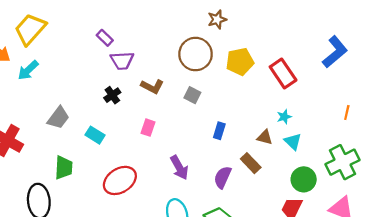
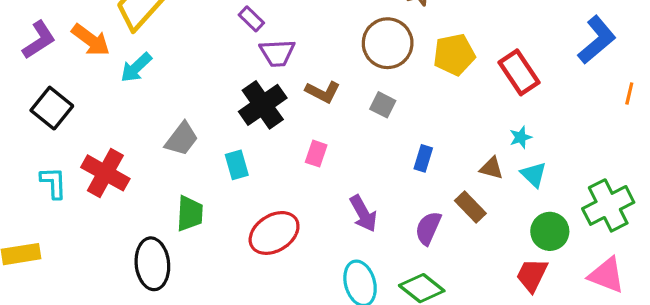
black cross: (112, 95) -> (263, 105), size x1.8
orange line: (347, 112) -> (629, 93), moved
cyan rectangle: (95, 135) -> (237, 165), turned 42

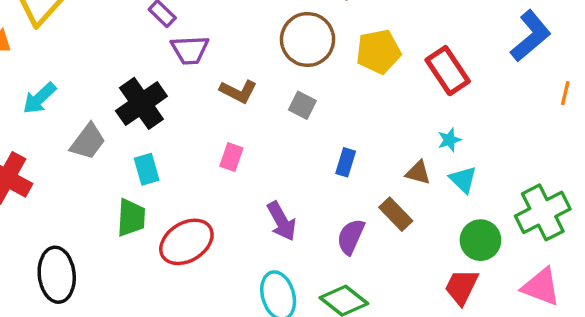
cyan arrow: (136, 68) -> (39, 98), moved
black cross: (263, 105) -> (141, 103), moved
green trapezoid: (190, 214) -> (131, 218), moved

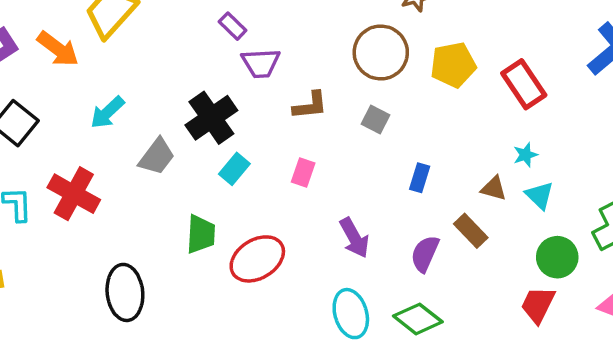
brown L-shape: (238, 91) -> (310, 105), turned -33
cyan rectangle: (147, 169) -> (234, 169), moved, turned 56

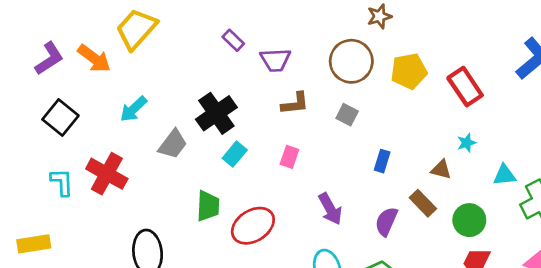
purple trapezoid: (261, 63) -> (275, 60), moved
cyan triangle: (540, 195) -> (504, 175), moved, turned -50
green circle: (557, 257) -> (469, 220), moved

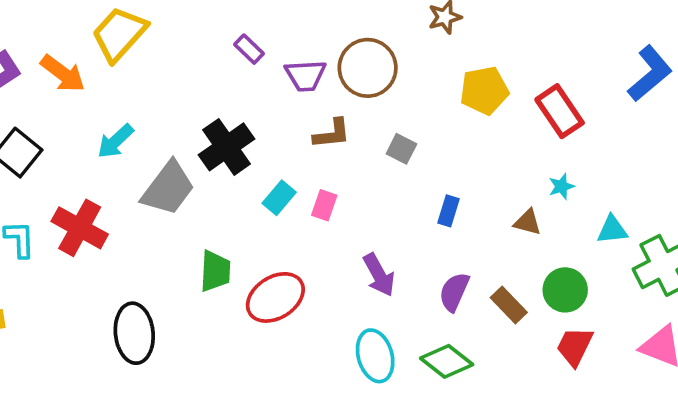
brown circle: (351, 61) -> (368, 68), moved
gray trapezoid: (173, 144) -> (168, 188), size x1.4
cyan rectangle: (235, 154) -> (279, 198), moved
brown rectangle: (423, 203) -> (509, 305), moved

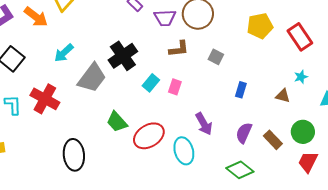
green trapezoid: (215, 271) -> (117, 122), turned 135
cyan ellipse: (375, 356) -> (184, 151), moved

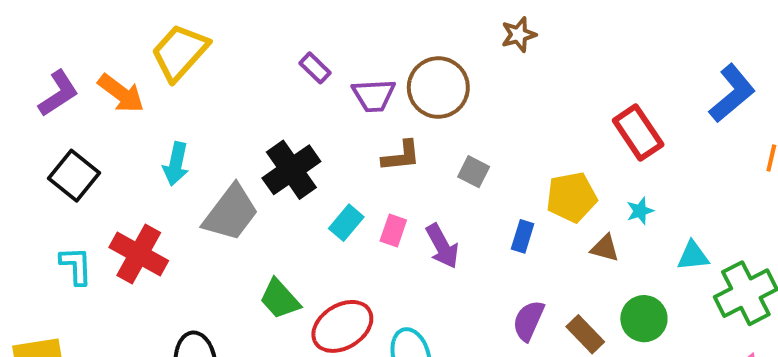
yellow pentagon: (260, 26) -> (572, 197), moved
cyan arrow: (64, 53) -> (176, 164), turned -35
purple arrow: (204, 124) -> (442, 246), moved

